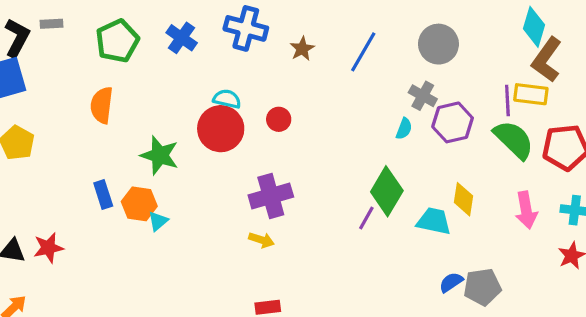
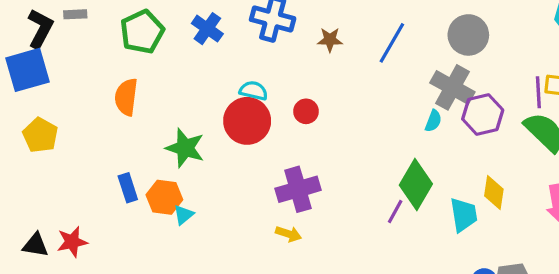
brown star: (302, 49) -> (330, 40), turned 30
gray cross: (423, 96) -> (452, 87), size x1.5
cyan trapezoid: (434, 221) -> (464, 215), turned 69

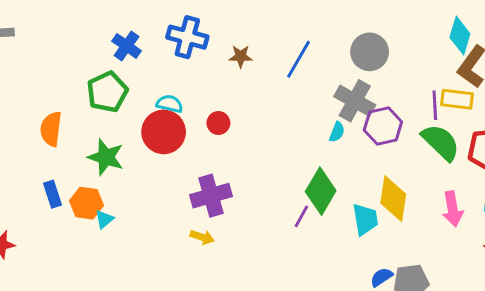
green pentagon: (142, 32) -> (107, 92), moved
orange semicircle: (126, 97) -> (51, 129), moved
yellow diamond: (494, 192) -> (393, 199), size x1.4

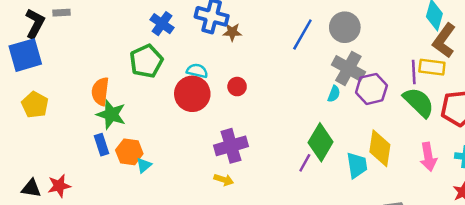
gray circle: (370, 52) -> (345, 27), moved
brown star: (241, 56) -> (232, 32), moved
green star: (106, 157) -> (111, 114), moved

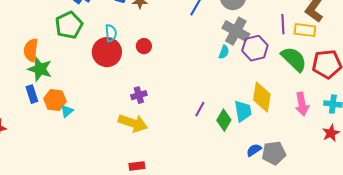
cyan semicircle: (197, 71) -> (111, 33), turned 72
purple line: (414, 72) -> (283, 24), moved
green diamond: (321, 142) -> (224, 120), moved, size x0.7
purple cross: (231, 146) -> (139, 95), size x0.6
yellow arrow: (224, 180) -> (133, 123), size x1.8

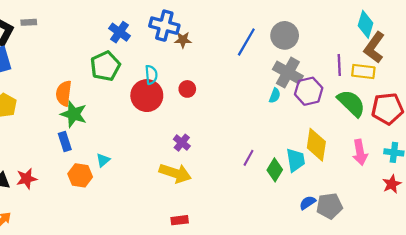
purple cross: (139, 95) -> (182, 143), turned -35
orange hexagon: (55, 100) -> (80, 175), moved

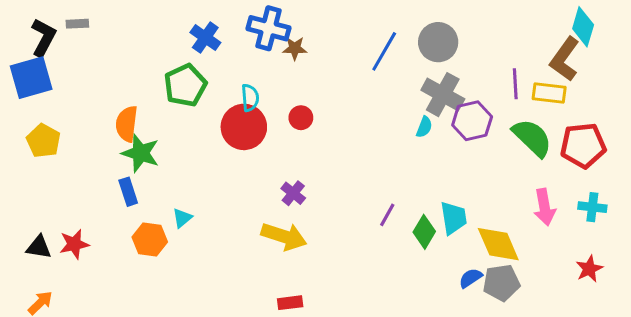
cyan diamond: (365, 24) -> (583, 27), moved
yellow diamond: (316, 145) -> (498, 244), moved, turned -32
red star: (392, 184) -> (589, 269), moved

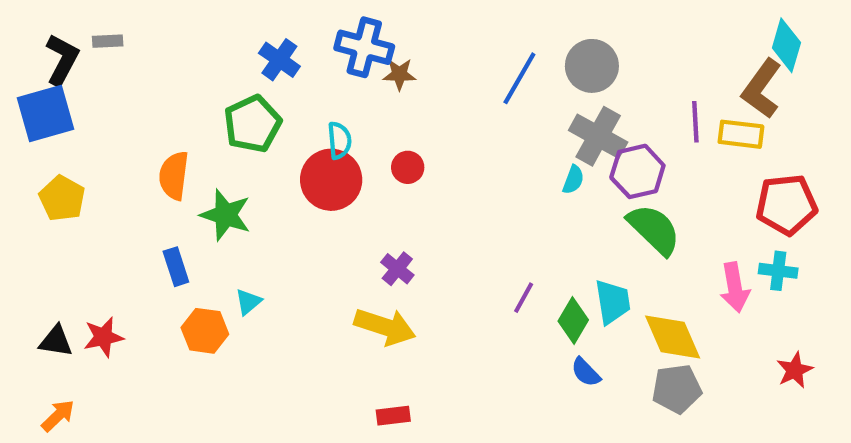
green semicircle: (532, 138) -> (654, 229), moved
green star: (141, 153) -> (226, 215), moved
cyan cross: (592, 207) -> (778, 271), moved
blue semicircle: (471, 278) -> (586, 372), moved, turned -100

